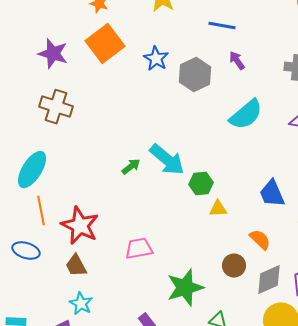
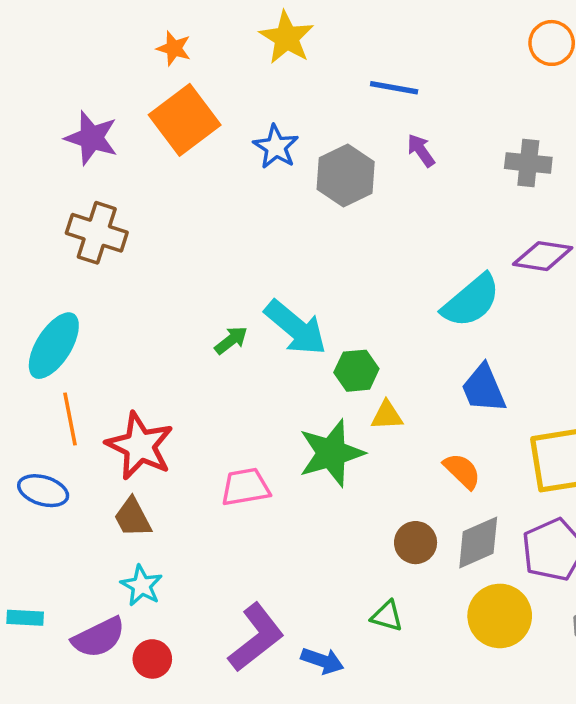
cyan semicircle: (246, 115) -> (471, 301), moved
brown circle: (234, 266) -> (416, 543), moved
green star: (185, 288) -> (331, 453), moved

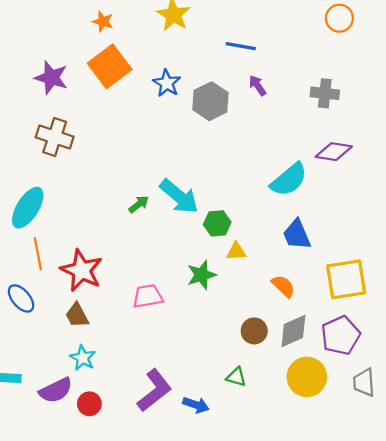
green star: (331, 453) -> (201, 275), size x0.7
blue ellipse: (43, 491) -> (21, 298), turned 32

